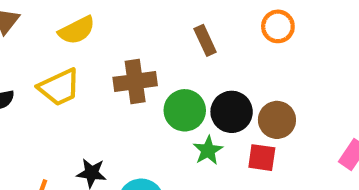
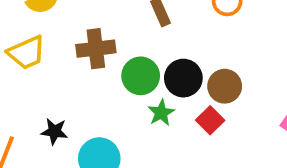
red square: (262, 158) -> (210, 120), turned 36

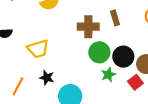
brown cross: (96, 49) -> (88, 27), moved
yellow trapezoid: (27, 53) -> (38, 49), moved

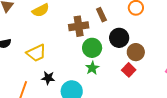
black circle: (123, 57) -> (119, 38), moved
green star: (108, 75) -> (92, 68), moved

